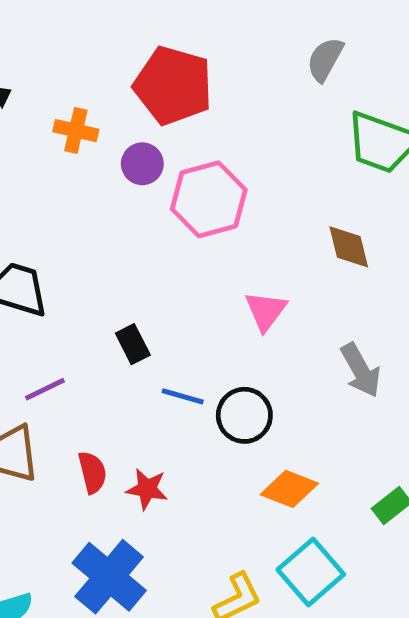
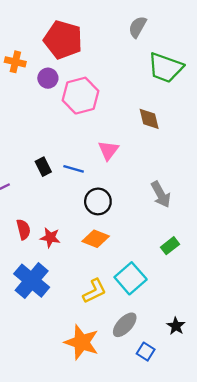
gray arrow: (361, 370) -> (161, 194), moved
blue line: (183, 396) -> (74, 169), moved
orange diamond: (289, 489) -> (96, 239), moved

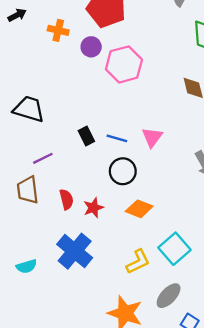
pink triangle: (108, 150) -> (152, 137), moved
black circle: (98, 201) -> (123, 171), moved
red star: (50, 238) -> (93, 208), turned -30

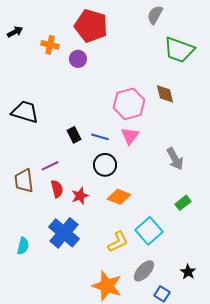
pink hexagon: (124, 64) -> (129, 104), moved
purple line: (43, 158) -> (50, 166), moved
cyan semicircle: (27, 266) -> (23, 246), turned -60

